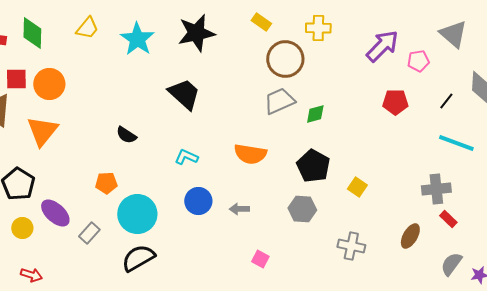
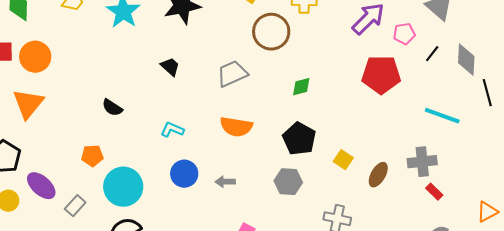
black trapezoid: (184, 94) -> (170, 67), size x0.6
gray trapezoid: (279, 101) -> (232, 74), moved
black line: (446, 101) -> (432, 54), moved
red pentagon: (395, 102) -> (381, 75), size x1.5
brown ellipse: (410, 236) -> (378, 175), moved

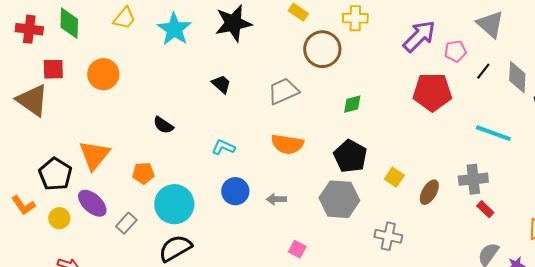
orange circle: (35, 57) -> (103, 74), moved
orange triangle: (28, 104) -> (94, 155), moved
gray hexagon: (288, 182) -> (339, 199), size x1.4

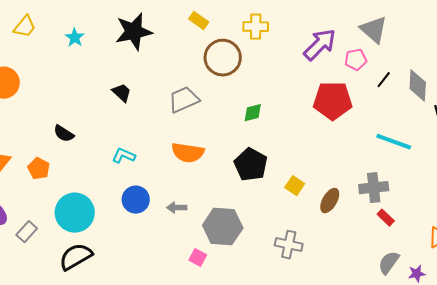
gray triangle: (490, 24) -> (374, 30), moved
cyan star: (174, 29) -> (75, 38), size x0.6
orange pentagon: (143, 173) -> (39, 169), moved, turned 30
gray hexagon: (339, 199) -> (223, 227), moved

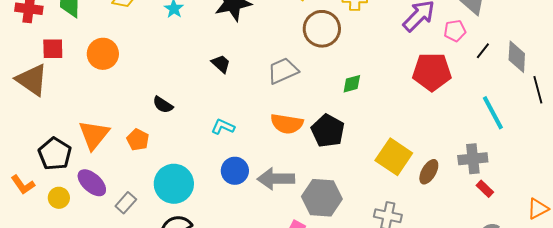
cyan line: (394, 142) -> (493, 113), turned 42
black pentagon: (251, 165) -> (328, 131), moved
yellow square: (295, 186) -> (394, 157), size x1.8
gray arrow: (177, 208) -> (276, 179), size x1.8

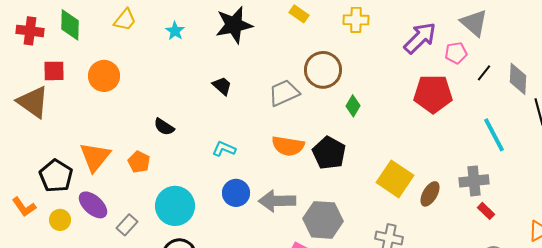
brown circle: (322, 29) -> (323, 70), moved
green diamond: (352, 84) -> (353, 106), turned -45

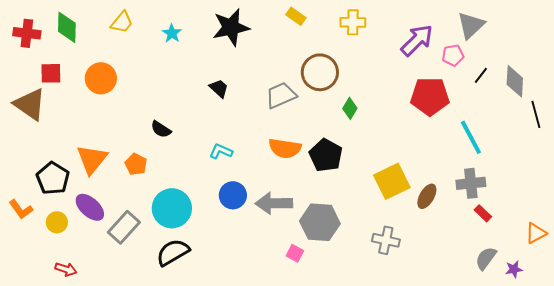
gray triangle: (474, 23) -> (471, 25), turned 36
cyan line: (494, 135) -> (471, 137), moved
yellow square: (395, 179) -> (392, 181), turned 30
gray rectangle: (127, 225) -> (124, 227), size x1.5

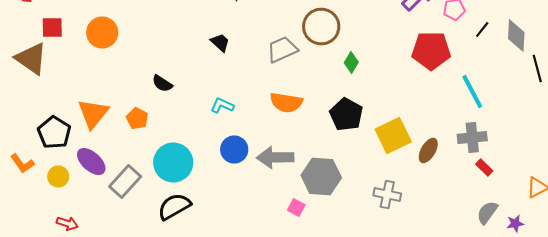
black pentagon: (326, 155) -> (346, 114), moved

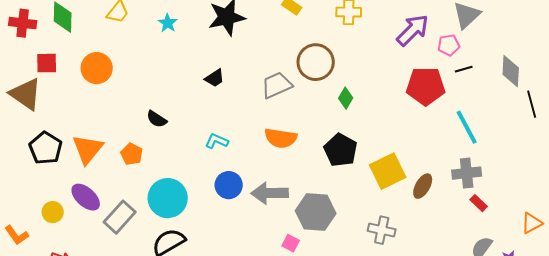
black line: (482, 30) -> (464, 69), moved, turned 36
black trapezoid: (220, 42) -> (215, 78), turned 105
black pentagon: (54, 132) -> (46, 148), moved
orange L-shape: (22, 164) -> (17, 235), moved

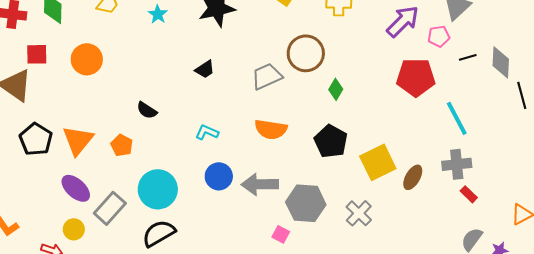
black line: (464, 69) -> (468, 57), moved
yellow circle: (53, 212) -> (74, 229), moved
gray cross: (382, 230) -> (359, 213), moved, turned 32

